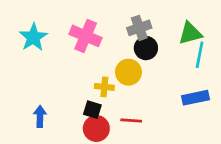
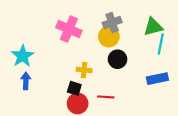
cyan star: (33, 37) -> (23, 56), moved
black circle: (146, 48) -> (118, 59), moved
yellow circle: (128, 72) -> (109, 37), moved
blue arrow: (40, 116) -> (26, 81), moved

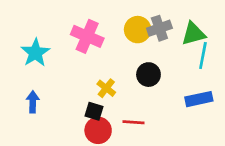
gray cross: (112, 23) -> (159, 28), moved
yellow circle: (109, 37) -> (138, 30), moved
cyan star: (23, 56) -> (35, 53), moved
yellow cross: (84, 70) -> (106, 88), turned 32

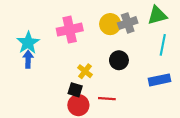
green triangle: (193, 34) -> (157, 15), moved
pink cross: (87, 36) -> (70, 30), turned -35
blue arrow: (33, 102) -> (28, 59), moved

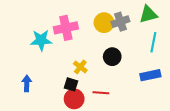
cyan star: (28, 43) -> (41, 40), moved, turned 30
blue arrow: (28, 59) -> (27, 83), moved

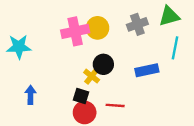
yellow circle: (104, 23) -> (97, 28), moved
cyan star: (41, 40) -> (19, 47), moved
black circle: (112, 57) -> (103, 64), moved
blue rectangle: (150, 75) -> (147, 70), moved

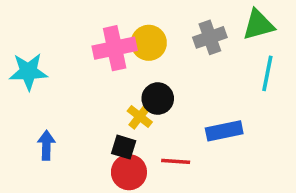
blue rectangle: (147, 70) -> (224, 131), moved

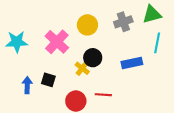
pink cross: (115, 48) -> (57, 42), moved, turned -35
blue rectangle: (224, 131) -> (132, 63), moved
black square: (124, 147) -> (48, 80), moved

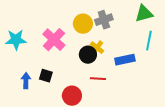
gray cross: (123, 22) -> (104, 20), moved
yellow cross: (82, 68) -> (97, 48), moved
red line: (103, 95) -> (98, 79), moved

